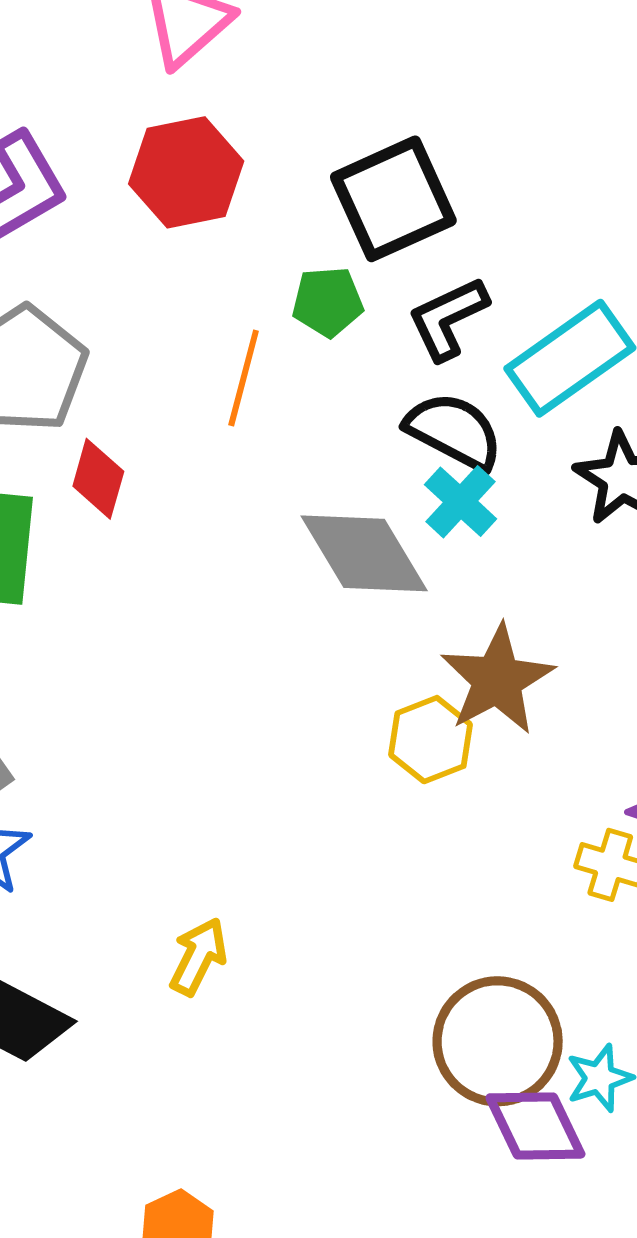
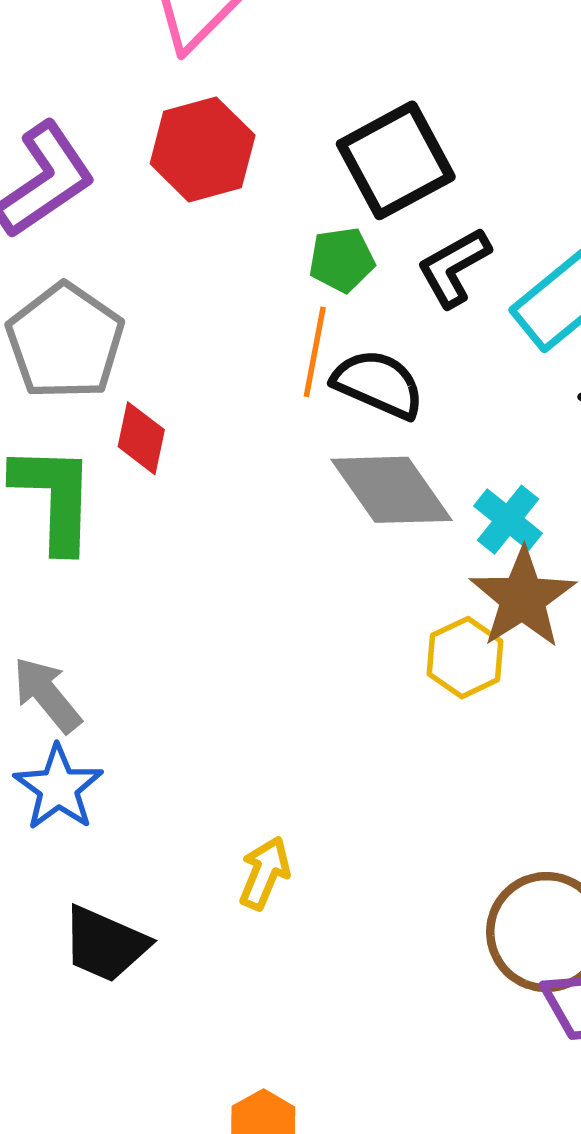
orange line: (244, 378) -> (315, 352), moved
black semicircle: (454, 431) -> (378, 384), moved
cyan cross: (460, 502) -> (508, 520), moved

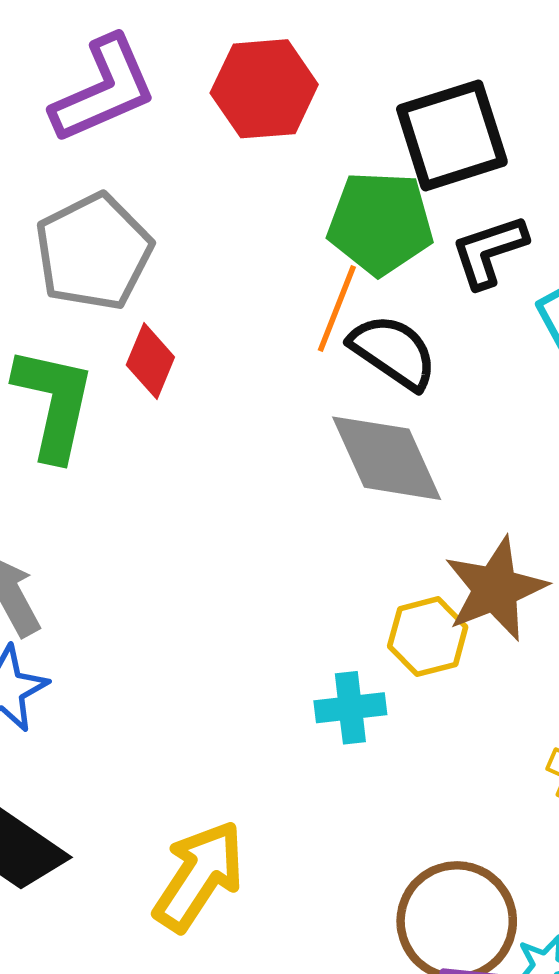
green pentagon: (342, 260) -> (380, 223), size x1.6
cyan cross: (508, 520) -> (350, 708), moved, turned 34
yellow arrow: (265, 873) -> (199, 876), moved, size x1.6

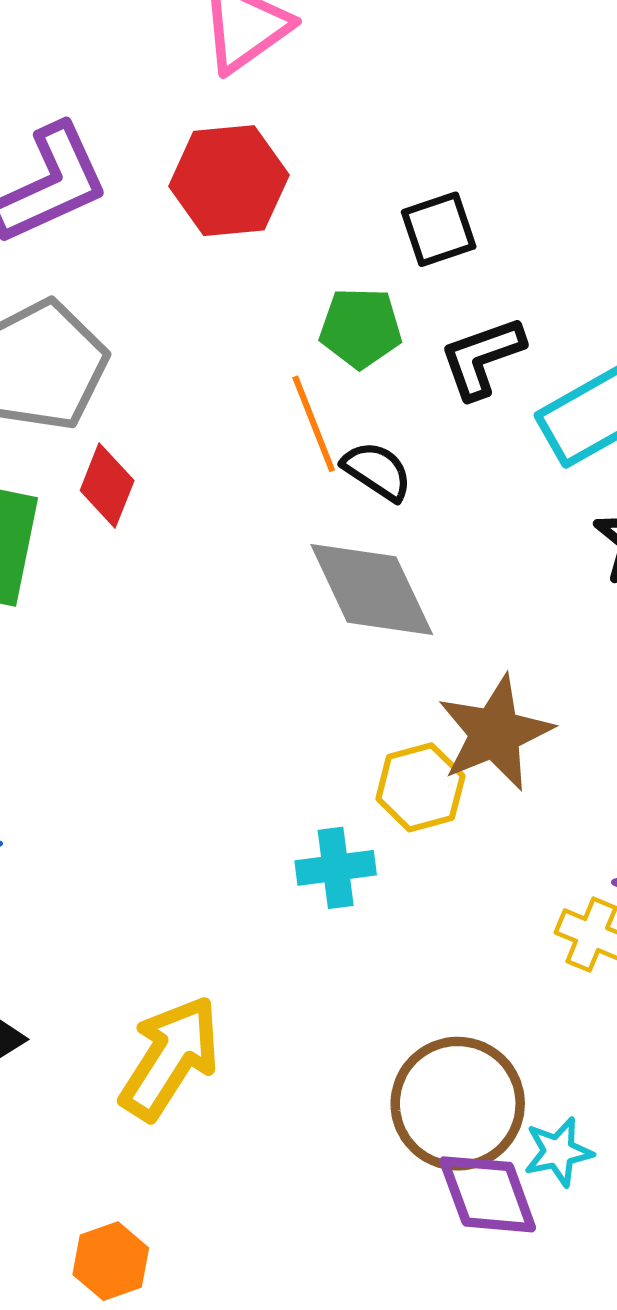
black square: (452, 135) -> (439, 229), size x0.6
green pentagon: (380, 223) -> (361, 328), size x0.7
orange line: (337, 308) -> (314, 424), turned -42
black semicircle: (393, 352) -> (377, 471), size x0.7

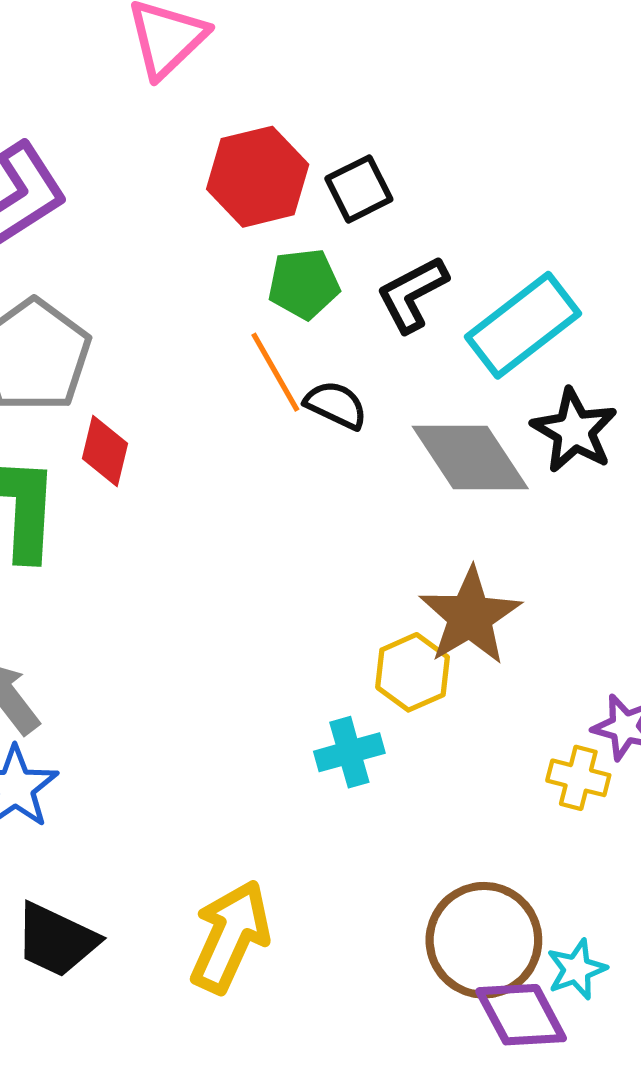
red hexagon: (229, 181) -> (258, 177), moved
gray diamond: (372, 590) -> (470, 457), moved

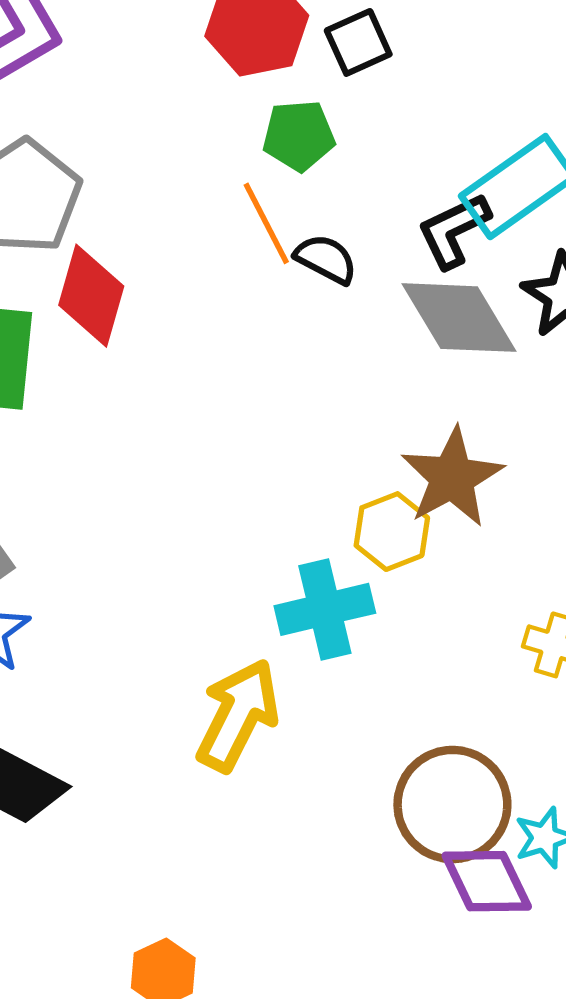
black L-shape: (412, 294) -> (454, 230), moved
red diamond: (105, 451) -> (91, 296), size x1.4
cyan cross: (349, 752) -> (325, 609), size x1.4
yellow arrow: (230, 936) -> (238, 715), moved

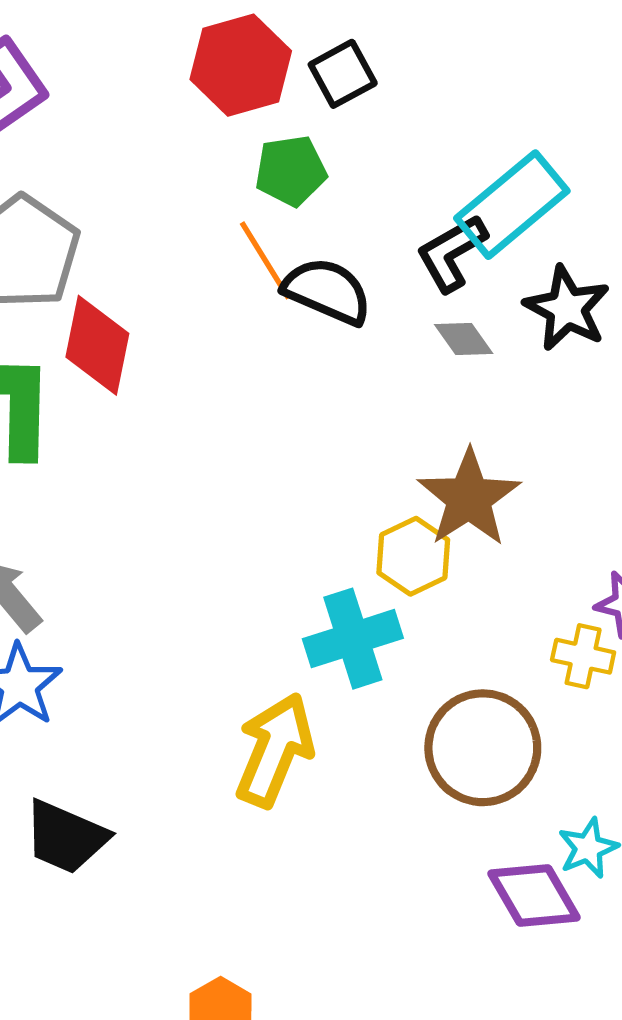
black semicircle: (326, 259) -> (327, 291), size x1.4
gray diamond: (459, 318) -> (464, 339), size x0.5
brown circle: (452, 805) -> (483, 748), moved

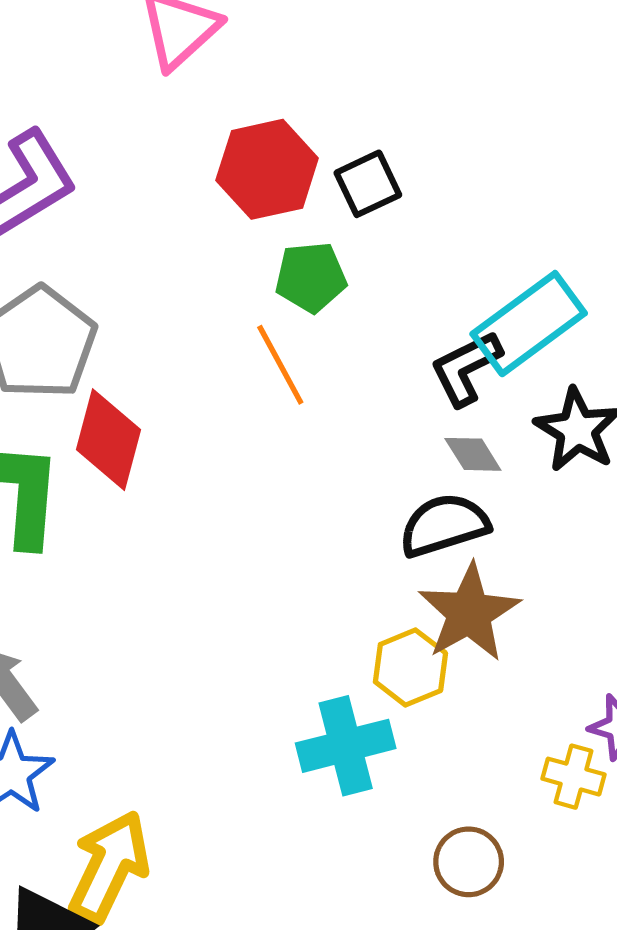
black semicircle: (327, 291) -> (444, 525), moved, turned -44
brown circle: (483, 748) -> (469, 862), size x0.6
yellow arrow: (275, 750) -> (109, 867), moved

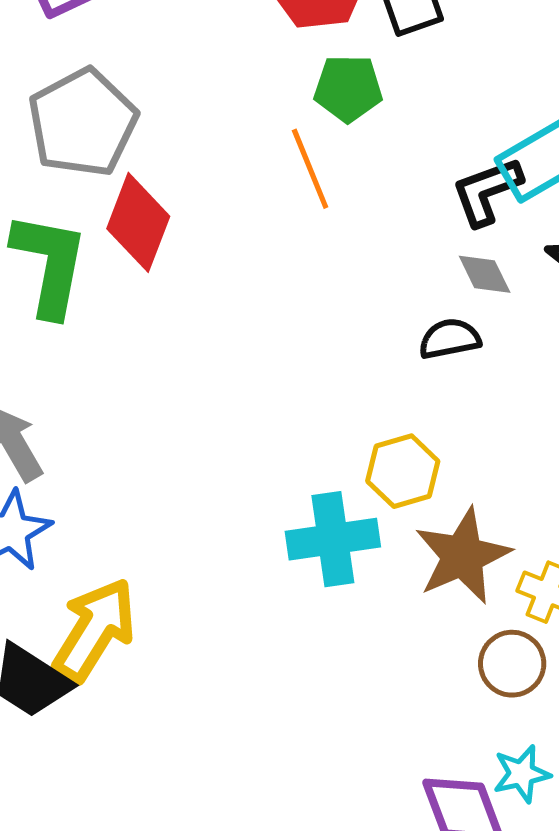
black semicircle: (444, 525) -> (450, 339), size x0.7
brown star: (469, 613) -> (463, 556), moved
brown circle: (469, 862) -> (512, 664), moved

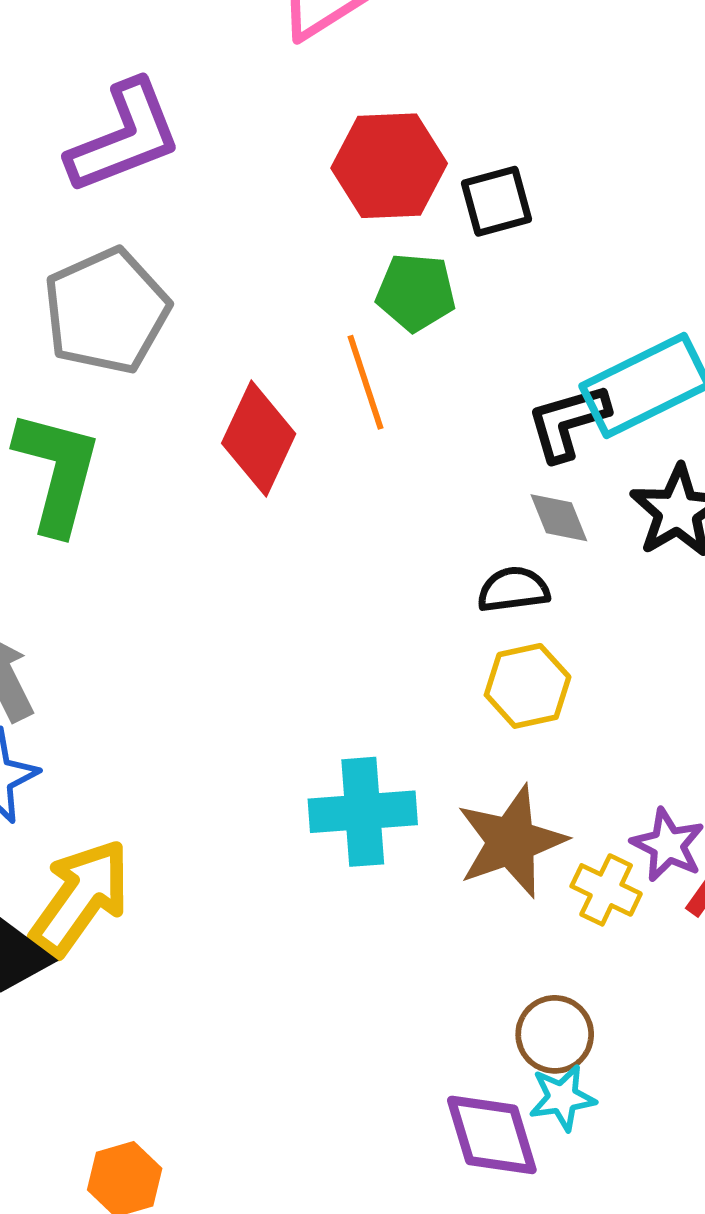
red diamond: (138, 222) -> (259, 438), moved
yellow hexagon: (403, 471) -> (528, 686), moved
brown circle: (512, 664) -> (555, 1034), moved

